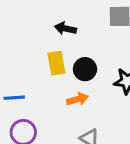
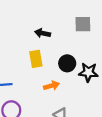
black circle: (85, 69) -> (67, 63), moved

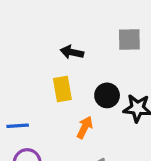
orange arrow: (52, 86) -> (85, 127), turned -48

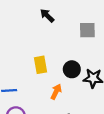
black arrow: (72, 52) -> (47, 16), moved, turned 32

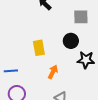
black circle: (72, 69) -> (71, 41), moved

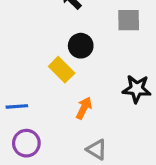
black circle: (71, 41) -> (81, 46), moved
yellow rectangle: (39, 48) -> (62, 70), turned -35

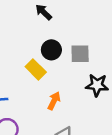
gray square: (129, 20) -> (80, 54), moved

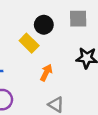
gray square: (80, 54) -> (78, 19), moved

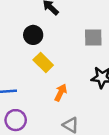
black circle: (44, 25) -> (33, 35), moved

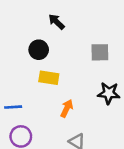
yellow rectangle: (43, 62) -> (49, 78), turned -36

